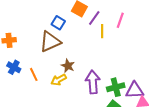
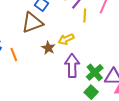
yellow arrow: (59, 80) -> (66, 39), moved
green cross: (116, 87) -> (95, 72), turned -30

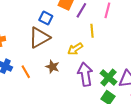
yellow line: (85, 15) -> (92, 31), moved
brown star: (48, 48) -> (52, 67), moved

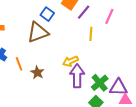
yellow arrow: (75, 49) -> (70, 61), moved
brown star: (52, 67) -> (37, 72), moved

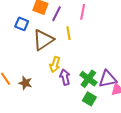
brown triangle: (38, 32) -> (43, 40), moved
yellow arrow: (70, 61) -> (55, 64), turned -35
purple arrow: (77, 76) -> (65, 77), size x0.7

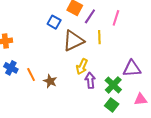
purple triangle: (108, 79) -> (132, 69), moved

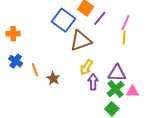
blue square: (54, 22) -> (63, 20), size x1.6
yellow line: (99, 37) -> (124, 38), moved
purple triangle: (132, 69) -> (117, 73), moved
pink triangle: (141, 99) -> (132, 92), moved

